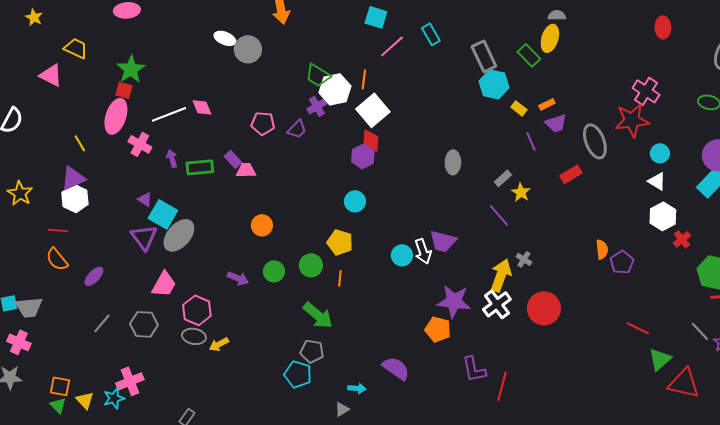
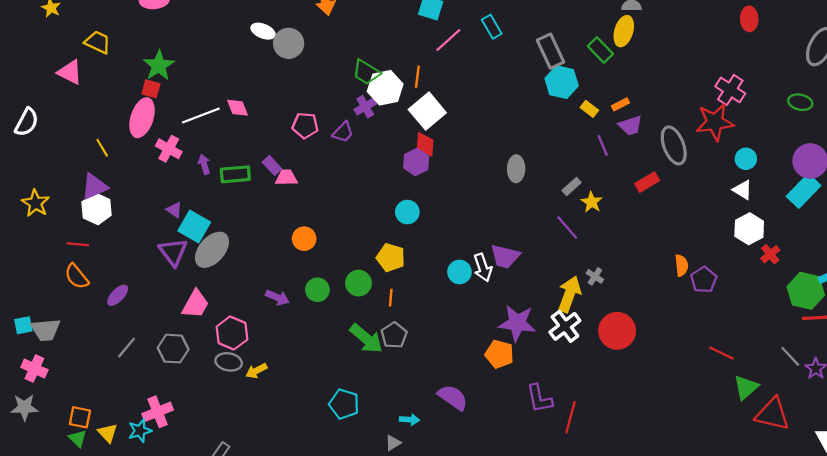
gray pentagon: (312, 351) -> (394, 335), moved, turned 30

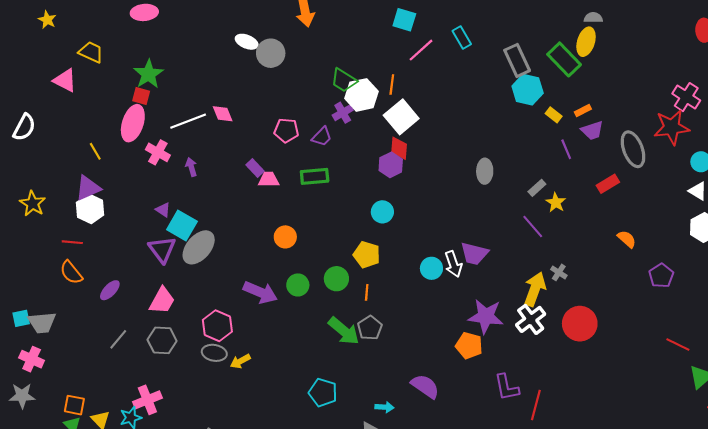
green rectangle: (600, 50) -> (564, 59), size x1.4
green rectangle: (235, 174) -> (315, 176), moved
orange semicircle: (681, 265) -> (627, 239), moved, turned -42
purple arrow: (277, 298) -> (260, 292), size x1.5
pink trapezoid: (195, 304) -> (162, 301), moved

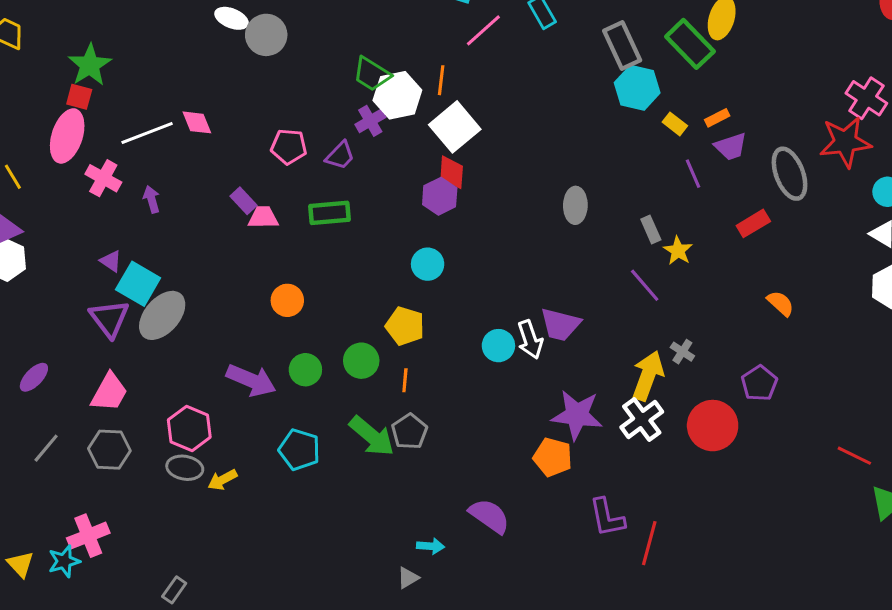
gray rectangle: (537, 188) -> (651, 229), turned -72
purple pentagon: (661, 276) -> (759, 383), moved
cyan pentagon: (323, 393) -> (299, 450), moved

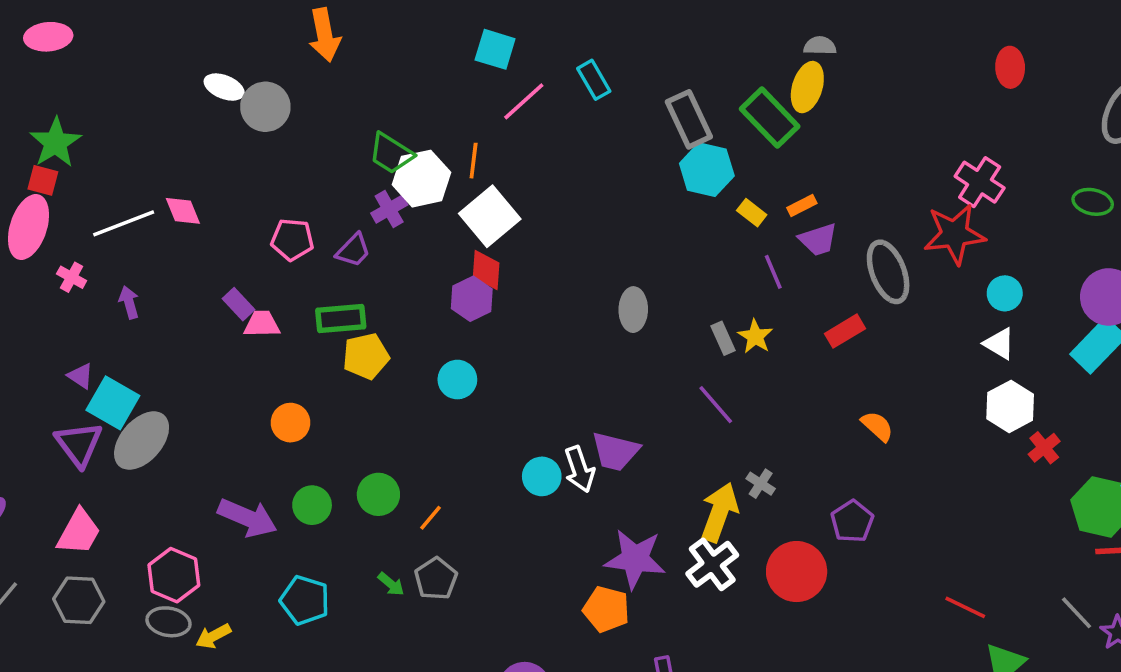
pink cross: (103, 178) -> (72, 277), size x0.7
yellow star: (678, 251) -> (755, 336), moved
yellow pentagon: (405, 326) -> (366, 356), moved, turned -30
orange line: (405, 380) -> (430, 518), turned 35
green arrow: (372, 436) -> (391, 584), size x0.5

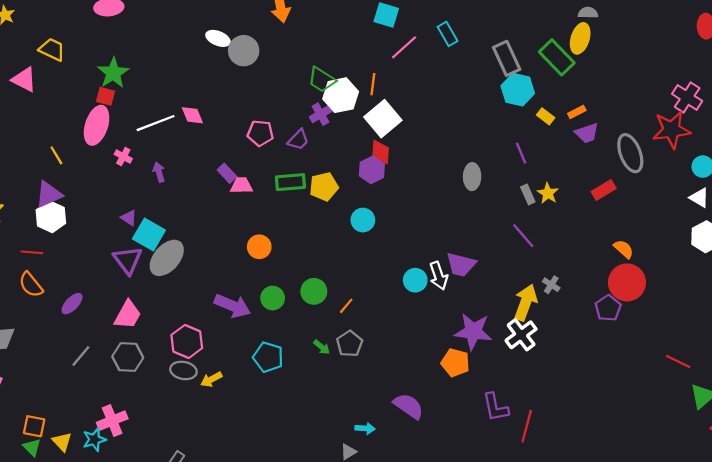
purple line: (773, 272) -> (521, 153), moved
yellow pentagon: (366, 356) -> (324, 187), moved
red circle: (797, 572) -> (627, 282), moved

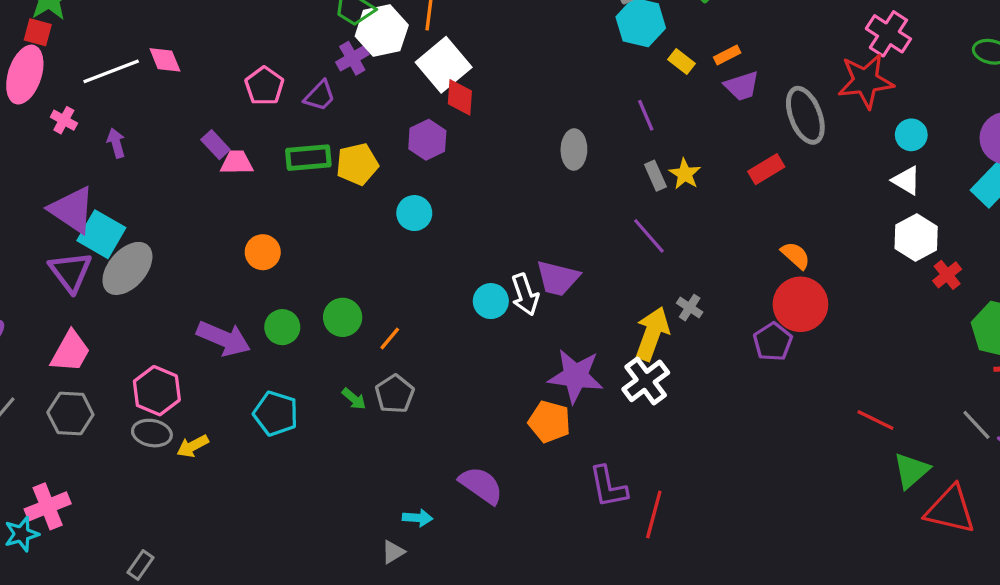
pink pentagon: (260, 133) -> (264, 86), turned 30
red diamond: (381, 152) -> (460, 97), moved
purple triangle: (129, 218) -> (72, 210), size x2.0

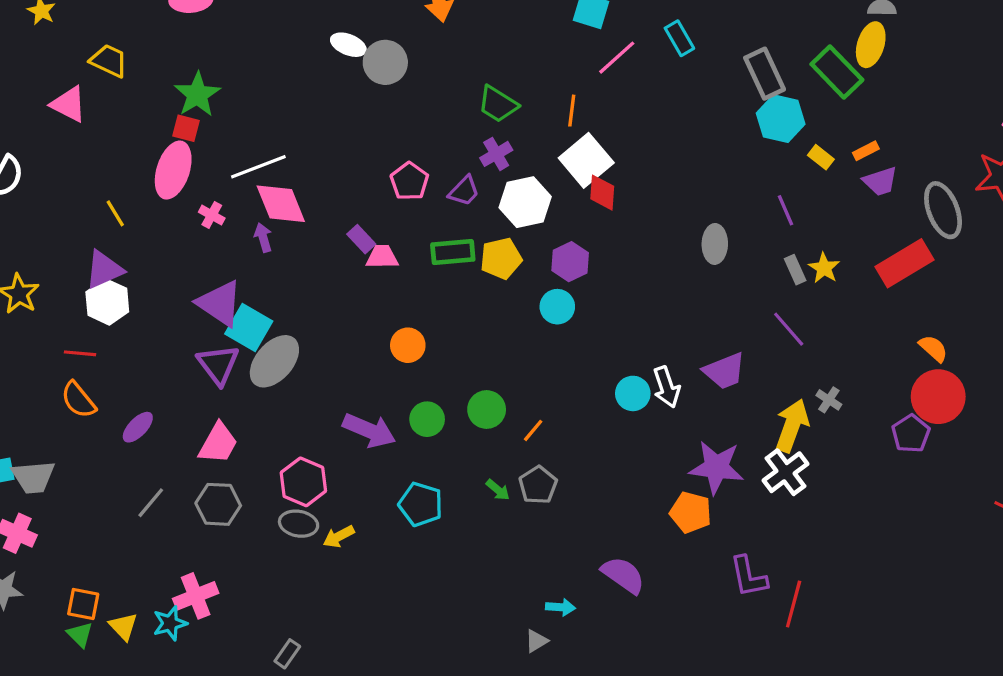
white hexagon: (382, 31) -> (525, 202), moved
pink diamond: (165, 60) -> (281, 204), moved, size x1.6
purple hexagon: (427, 140) -> (570, 262), moved
red rectangle: (766, 169) -> (904, 263), size x1.6
purple trapezoid: (558, 278) -> (724, 371), moved, turned -36

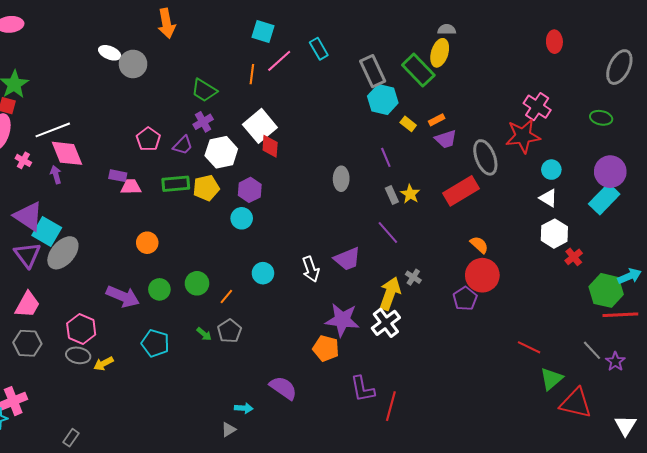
orange line: (572, 111) -> (252, 74), moved
purple rectangle: (361, 239) -> (118, 176), turned -36
cyan circle: (633, 393) -> (263, 273), moved

